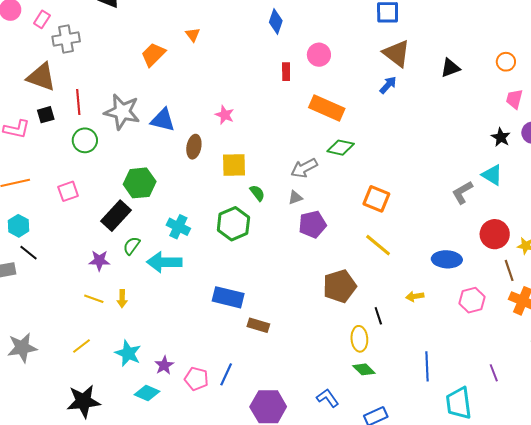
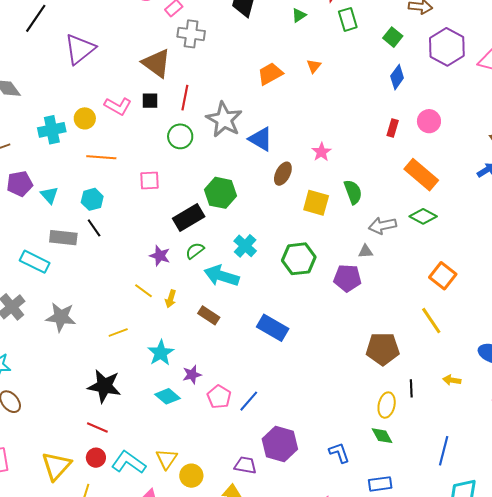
green semicircle: (257, 193) -> (353, 192), moved, size x1.4
purple pentagon: (312, 224) -> (347, 278), moved
brown rectangle: (258, 325) -> (209, 315), moved

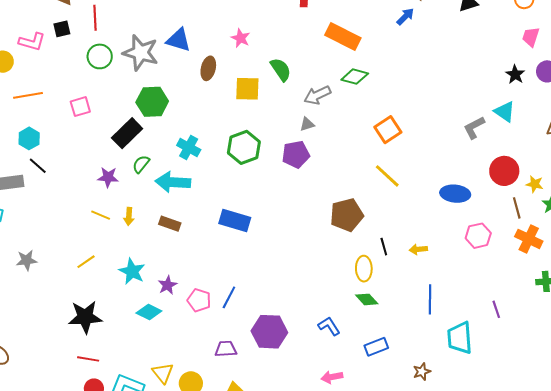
gray star: (224, 120) -> (141, 53), moved
orange square: (443, 276) -> (388, 130), turned 32
gray star: (61, 317) -> (27, 260), size x0.7
yellow arrow: (452, 380) -> (418, 249), moved
purple trapezoid: (245, 465) -> (226, 349), moved

